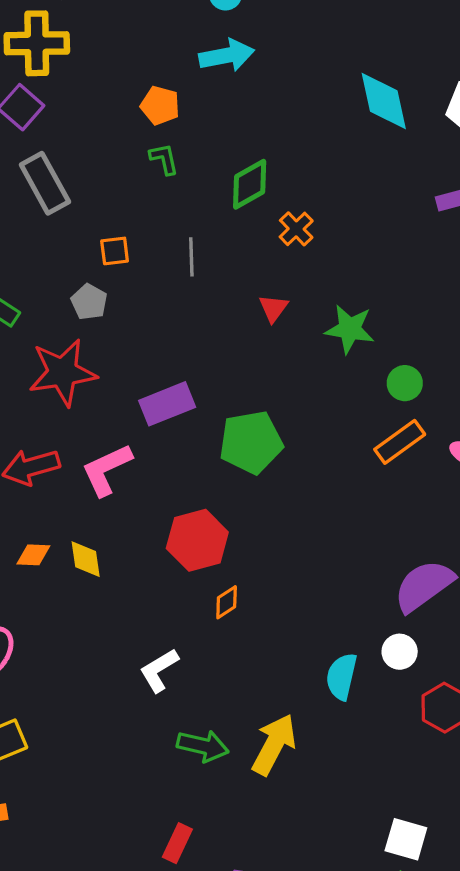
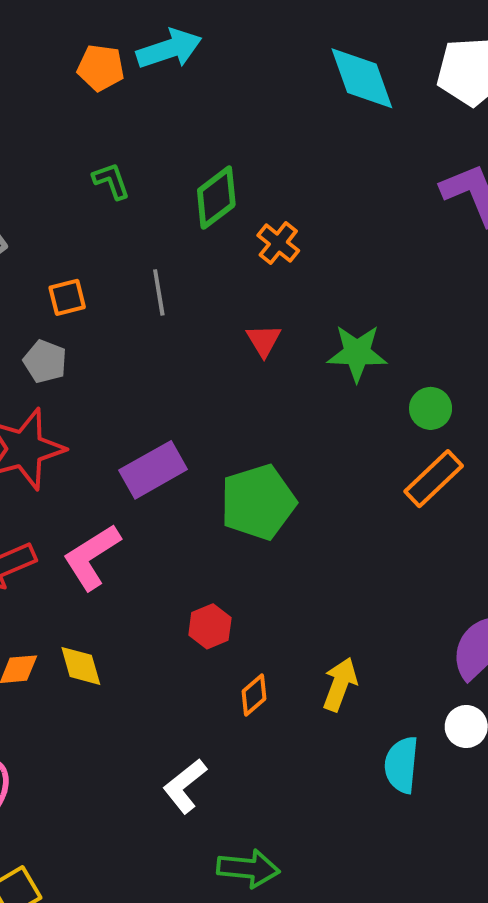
orange pentagon: (160, 105) -> (101, 68), moved
red hexagon: (197, 540) -> (210, 626), size x0.6
yellow arrow: (274, 744) -> (340, 684), moved, size x0.7

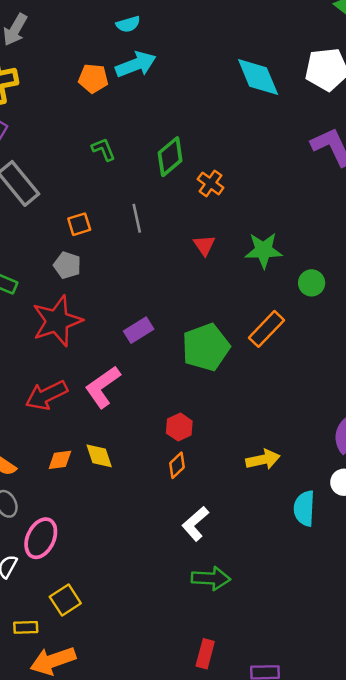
purple rectangle: (153, 470) -> (139, 330), size x0.7
orange rectangle: (434, 479) -> (267, 329), moved
yellow arrow: (340, 684) -> (263, 460), turned 60
orange diamond: (254, 695) -> (177, 465), moved
white L-shape: (185, 786) -> (195, 524), moved

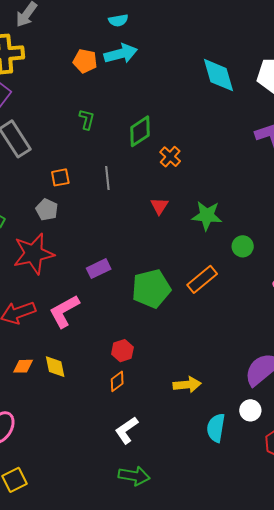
green L-shape: (103, 149) -> (87, 119), turned 30

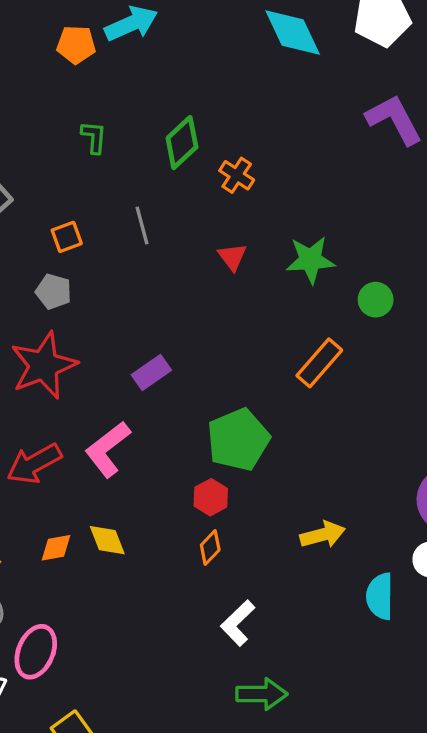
green pentagon: (151, 289) -> (238, 440), moved

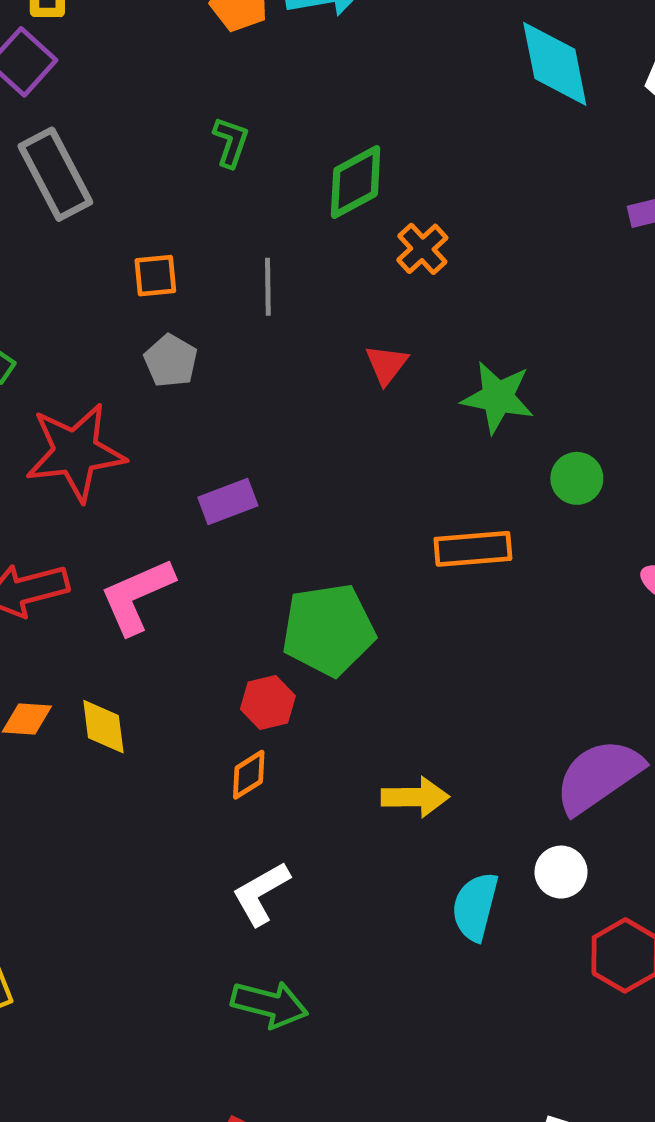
gray pentagon: (54, 292) -> (171, 361), moved
orange rectangle: (319, 363) -> (473, 549), turned 30

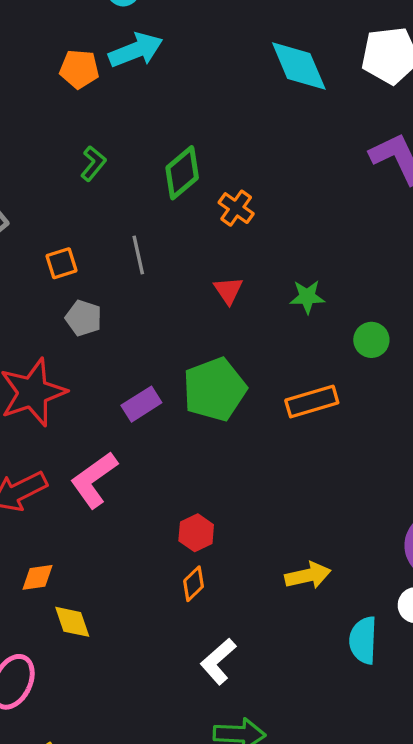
green L-shape: (231, 142) -> (93, 164), turned 32
green star: (498, 397) -> (307, 297), size x0.7
green pentagon: (328, 630) -> (215, 389), moved
yellow diamond: (103, 727) -> (72, 622), moved

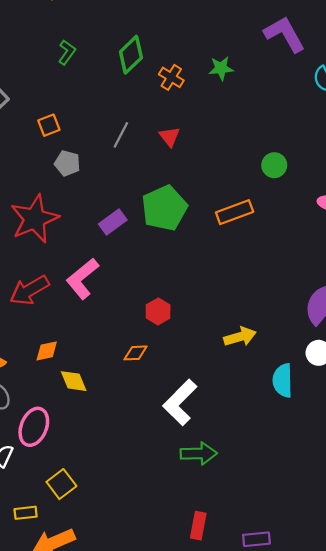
gray line: (138, 255) -> (121, 135), moved, turned 44
green star: (307, 297) -> (221, 68), moved
orange diamond: (194, 584) -> (136, 353), moved, turned 45
white L-shape: (218, 661) -> (180, 402), size x1.4

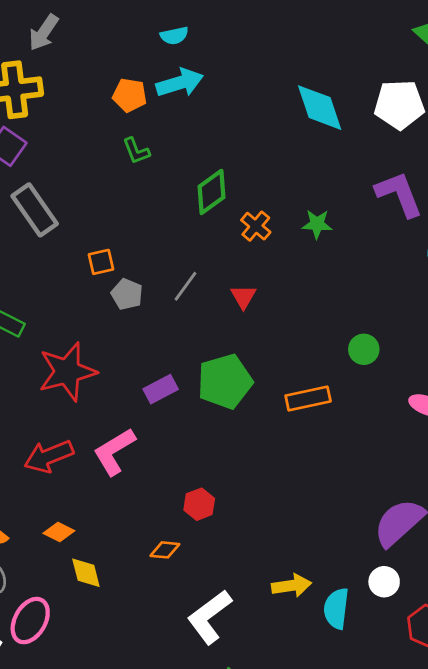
green L-shape: (67, 52) -> (136, 151), moved, turned 115
gray pentagon: (67, 163) -> (127, 294), moved
yellow arrow: (240, 337) -> (292, 586), moved
orange diamond: (47, 351) -> (59, 532), turned 30

